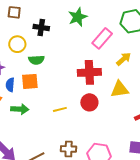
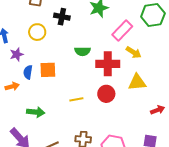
yellow arrow: (124, 59) -> (134, 52), moved, turned 70
green semicircle: (36, 60) -> (83, 51), moved
green arrow: (20, 109) -> (36, 112), moved

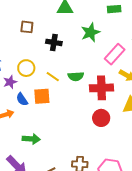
yellow circle: (37, 32) -> (26, 68), moved
blue semicircle: (28, 72) -> (22, 99), turned -40
yellow line: (76, 99) -> (53, 77), moved, turned 48

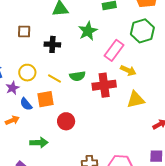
red circle: (101, 118) -> (66, 121), moved

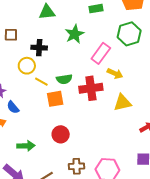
yellow circle: (27, 73) -> (27, 66), moved
orange square: (46, 99) -> (55, 99), moved
red circle: (66, 121) -> (61, 134), moved

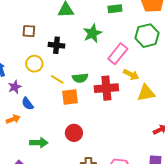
yellow circle: (27, 66) -> (34, 64), moved
yellow triangle: (122, 103) -> (146, 93), moved

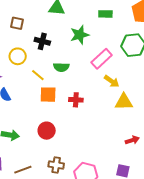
green semicircle: (80, 78) -> (61, 67), moved
red cross: (106, 88) -> (76, 100), moved, size x0.6

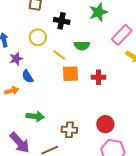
red circle: (47, 131) -> (105, 124), moved
brown cross: (56, 165) -> (69, 130), moved

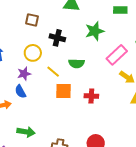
purple star: (16, 59) -> (24, 74), moved

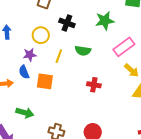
yellow line: (53, 72) -> (59, 56), turned 64
orange square: (63, 91) -> (45, 81), moved

